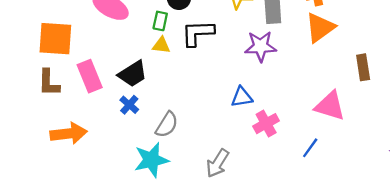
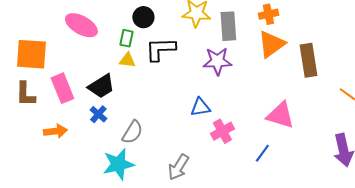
brown rectangle: (363, 67) -> (308, 60), moved, size x1.4
orange arrow: (69, 133) -> (55, 131), moved, size x0.7

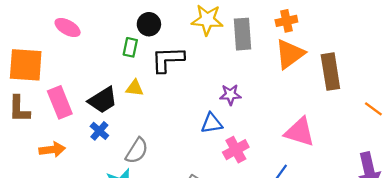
pink ellipse: (81, 25) -> (68, 28), moved, size x0.7
yellow triangle: (127, 60) -> (135, 88), moved
purple star: (217, 61) -> (230, 95), moved, size x0.7

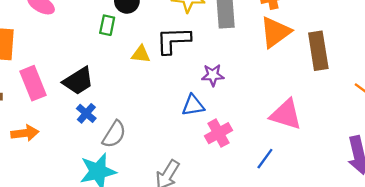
black L-shape: (168, 59) -> (173, 40), moved
yellow triangle: (135, 88) -> (141, 54), moved
blue cross: (99, 131) -> (86, 113), moved

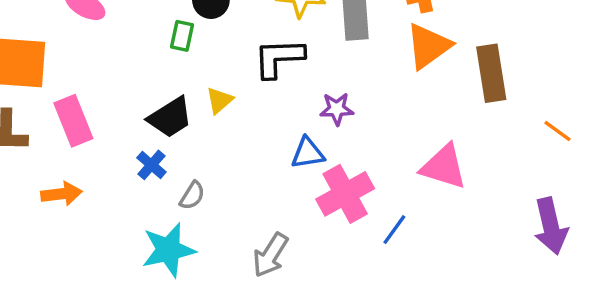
yellow triangle: (141, 54) -> (219, 100), moved, turned -48
black trapezoid: (78, 81) -> (170, 117), moved
pink cross: (219, 133) -> (345, 194), size x1.4
gray semicircle: (114, 134) -> (192, 196), size x0.7
blue line: (265, 159) -> (394, 230), moved

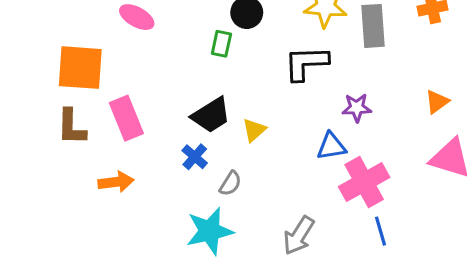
orange triangle: (428, 46) -> (437, 102), moved, size x0.6
yellow triangle: (219, 100) -> (254, 130), moved
blue line: (394, 230) -> (380, 231), moved, turned -52

